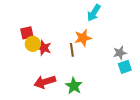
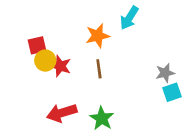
orange star: (83, 38) -> (98, 36), moved

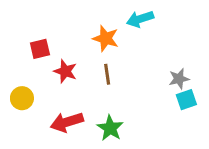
cyan arrow: (129, 18) -> (140, 19), turned 40
orange star: (98, 36) -> (106, 38), turned 30
yellow circle: (45, 61) -> (22, 98), moved

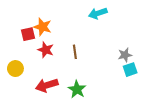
orange star: (106, 38) -> (43, 27), moved

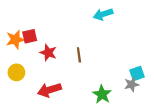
orange star: (43, 27) -> (15, 39), moved, turned -30
gray star: (125, 55) -> (132, 84), moved
green star: (77, 89) -> (102, 94), moved

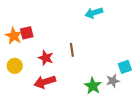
orange star: (15, 39) -> (14, 36), turned -30
red star: (48, 53) -> (46, 58), moved
gray star: (132, 84) -> (113, 81), moved

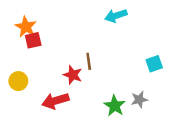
orange star: (14, 36) -> (26, 27), moved
red star: (46, 58) -> (73, 75), moved
cyan square: (125, 67) -> (154, 64), moved

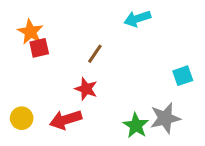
brown line: (89, 61) -> (95, 54), moved, turned 42
yellow circle: (18, 81) -> (22, 118), moved
gray star: (139, 100) -> (165, 118), size x1.5

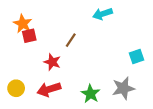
red star: (86, 89) -> (52, 62), moved
green star: (136, 126) -> (90, 94), moved

